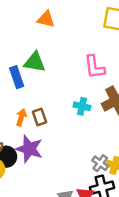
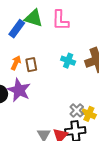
pink L-shape: (95, 67) -> (60, 20), moved
blue rectangle: (17, 77) -> (17, 29), turned 48

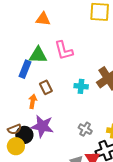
brown rectangle: (31, 65) -> (46, 87), moved
gray cross: (77, 110) -> (85, 129), moved

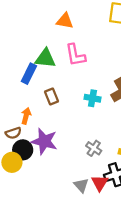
orange triangle: (43, 19) -> (65, 21), moved
orange arrow: (33, 101) -> (26, 116), moved
brown semicircle: (14, 129) -> (13, 133), moved

